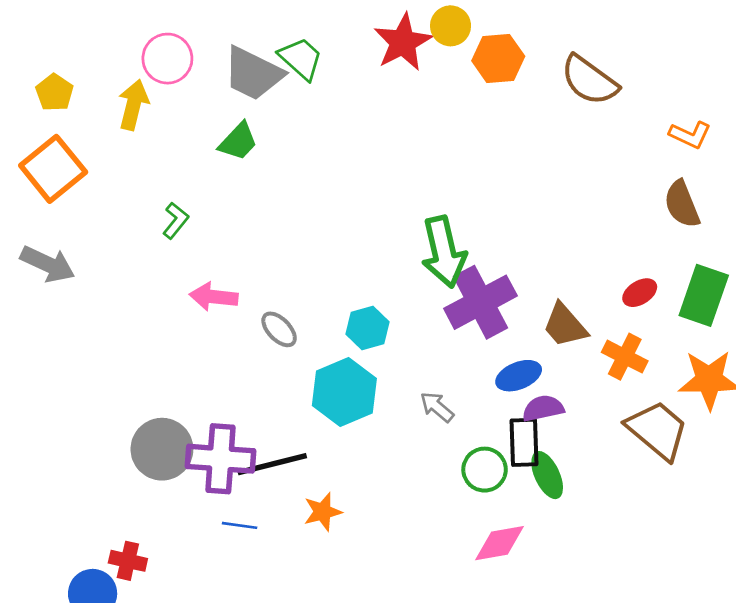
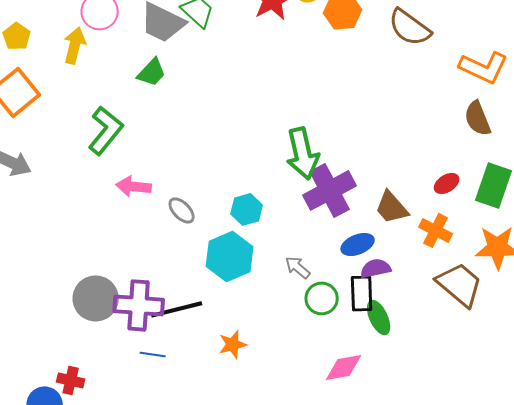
orange L-shape: (690, 135) -> (484, 67), size x1.6
green L-shape: (176, 221) -> (106, 130), size x1.8
green circle: (485, 470) -> (322, 298), moved
orange star: (323, 512) -> (233, 344), moved

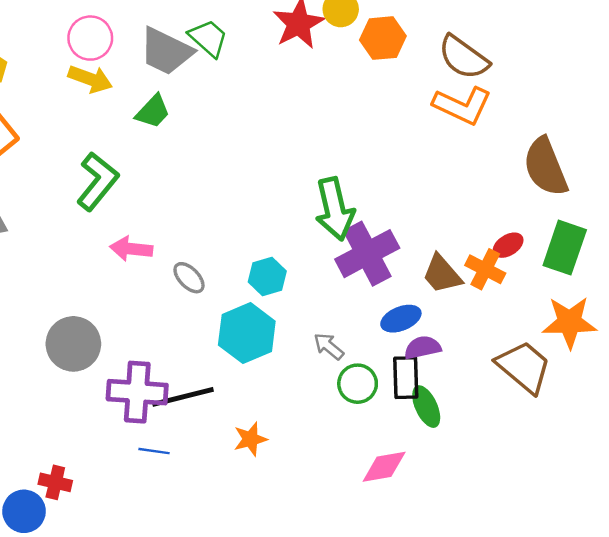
yellow arrow: (75, 45) -> (90, 79), moved, turned 96
orange L-shape: (484, 67) -> (462, 105), moved
brown semicircle: (478, 118) -> (545, 167), size x1.4
orange cross: (436, 230) -> (485, 269), moved
gray circle: (96, 298) -> (73, 344), moved

